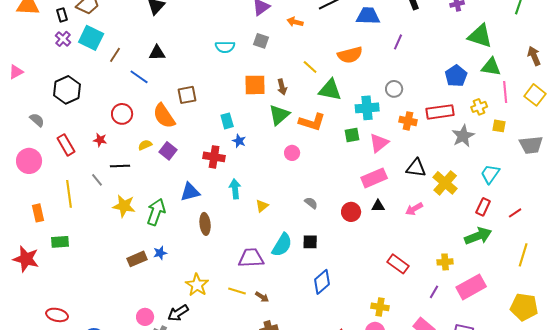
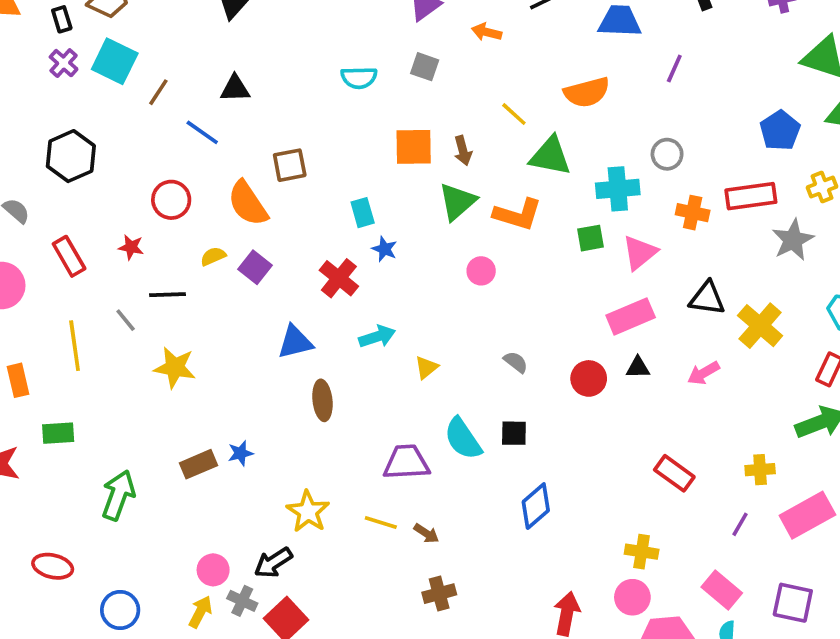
red cross: (214, 157) -> (339, 278), turned 30
cyan arrow: (235, 189) -> (377, 337), turned 78
green arrow: (156, 212) -> (118, 495), moved
cyan semicircle: (282, 245) -> (463, 439), turned 115

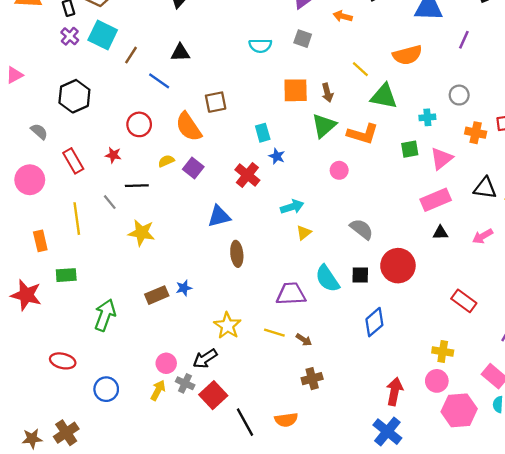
cyan cross: (618, 189) -> (427, 117), size x0.6
cyan arrow: (377, 337) -> (292, 207), moved
gray semicircle: (516, 362) -> (362, 229), size x1.5
red circle: (589, 378) -> (398, 266), moved, size x1.5

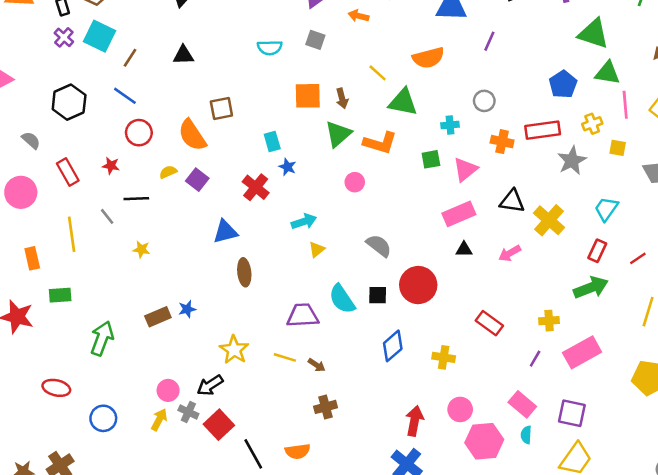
blue line: (159, 81) -> (125, 96), moved
yellow star: (141, 233) -> (141, 249), size x0.6
yellow cross: (443, 352) -> (444, 357), moved

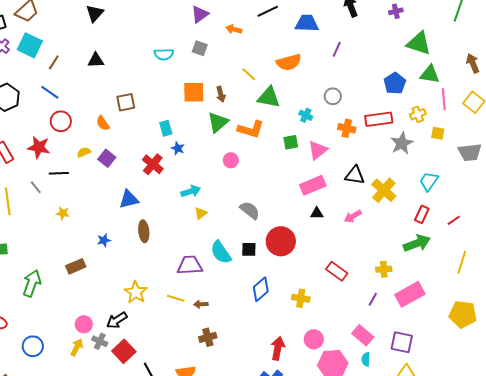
cyan cross: (450, 125) -> (306, 115), turned 32
orange semicircle: (192, 135) -> (103, 123), size x0.6
red star: (111, 166) -> (39, 147), size x1.6
blue star: (187, 309) -> (104, 240), moved
brown arrow: (317, 365) -> (201, 304), turned 144

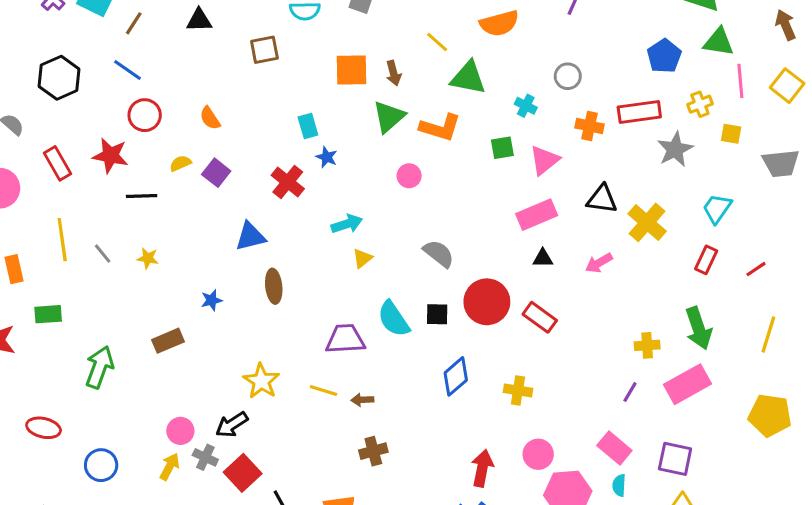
brown square: (126, 102) -> (264, 50), moved
gray line: (36, 187) -> (103, 254), moved
green arrow: (417, 243) -> (698, 328), moved, turned 92
red rectangle: (337, 271) -> (540, 317), moved

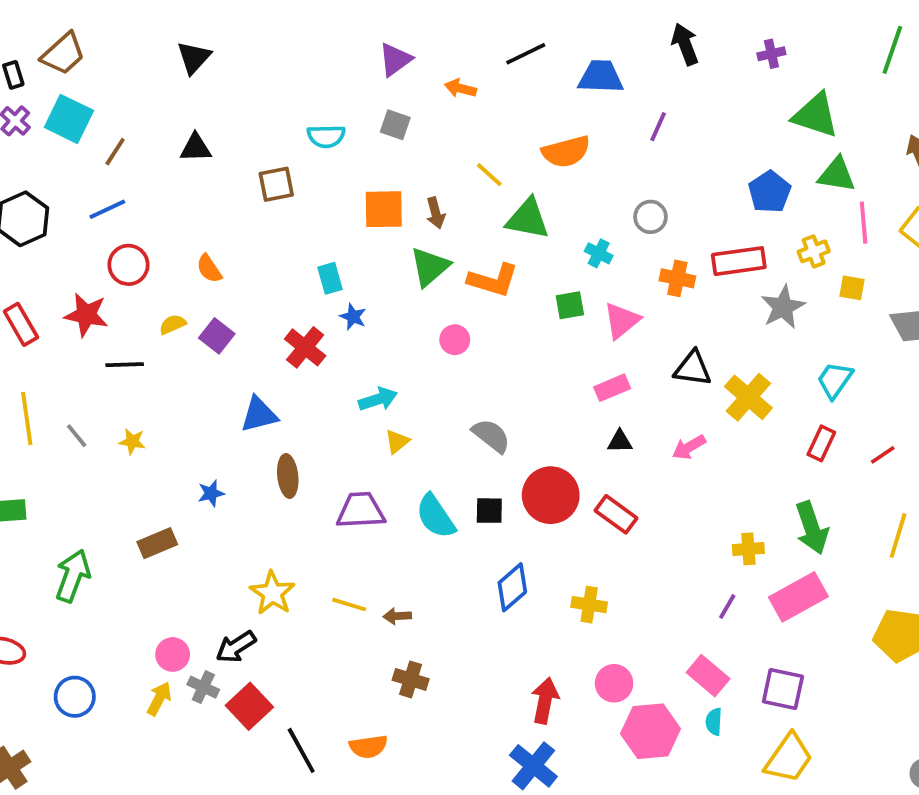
blue line: (128, 70) -> (107, 209), turned -60
pink rectangle: (537, 215) -> (612, 388), size x0.7
purple trapezoid: (345, 339) -> (361, 511), moved
brown cross: (373, 451) -> (411, 679), turned 32

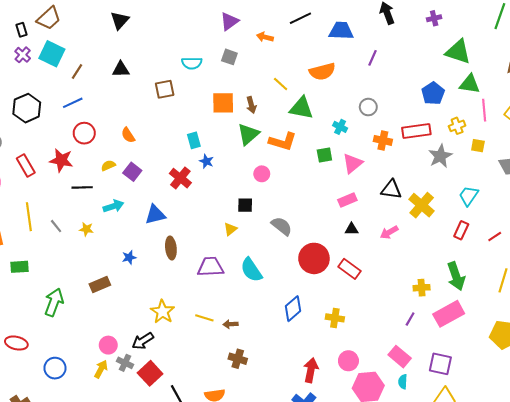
cyan arrow: (378, 399) -> (113, 206), moved
black square: (489, 511) -> (245, 205), moved

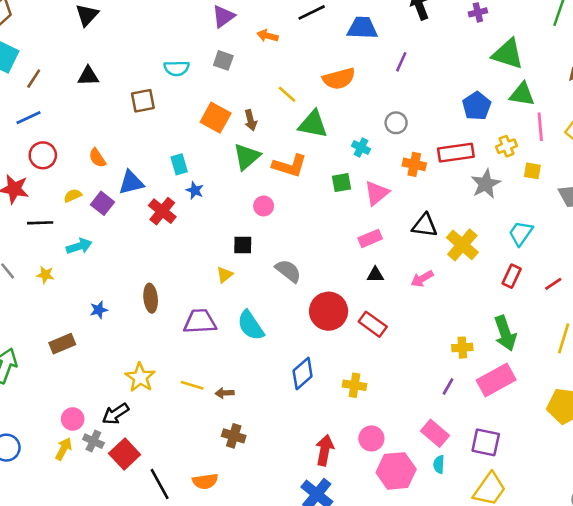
orange square: (223, 103) -> (216, 118), turned 30
blue triangle: (155, 215) -> (131, 183), moved

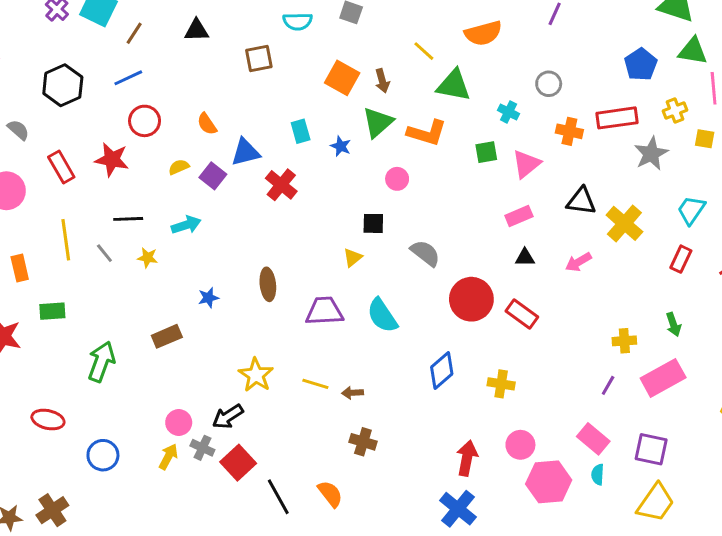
blue star: (195, 190) -> (341, 146), moved
black line: (40, 223) -> (128, 219), moved
green arrow: (505, 333) -> (673, 324), size x0.6
orange semicircle: (205, 481) -> (330, 494), turned -120

